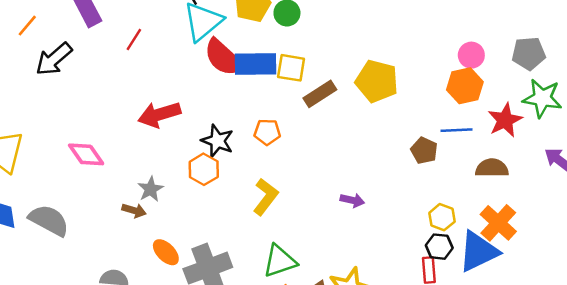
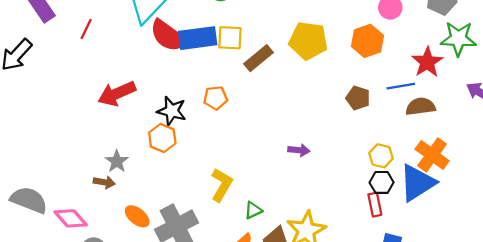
orange hexagon: (465, 86) -> (367, 41), moved
blue line: (456, 130) -> (401, 86), moved
pink diamond: (86, 154) -> (71, 218), moved
yellow L-shape: (266, 197) -> (222, 185), moved
green triangle: (280, 261) -> (253, 210), moved, size x0.6

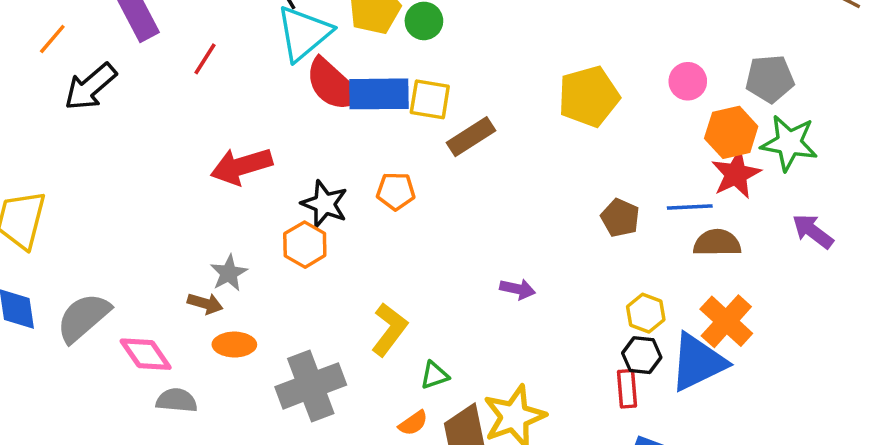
yellow pentagon: (308, 41) -> (589, 96), moved, turned -30
orange hexagon: (367, 41) -> (731, 132), moved
gray semicircle: (29, 200) -> (83, 318), turned -69
orange ellipse: (137, 216) -> (234, 345), moved, turned -45

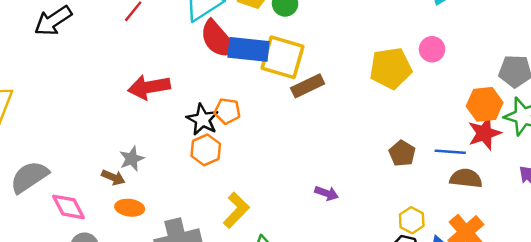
pink circle: (688, 81) -> (432, 49), moved
yellow square: (430, 99) -> (283, 57), size x1.5
orange pentagon: (396, 191) -> (227, 111), moved
orange hexagon: (305, 245) -> (206, 150), moved

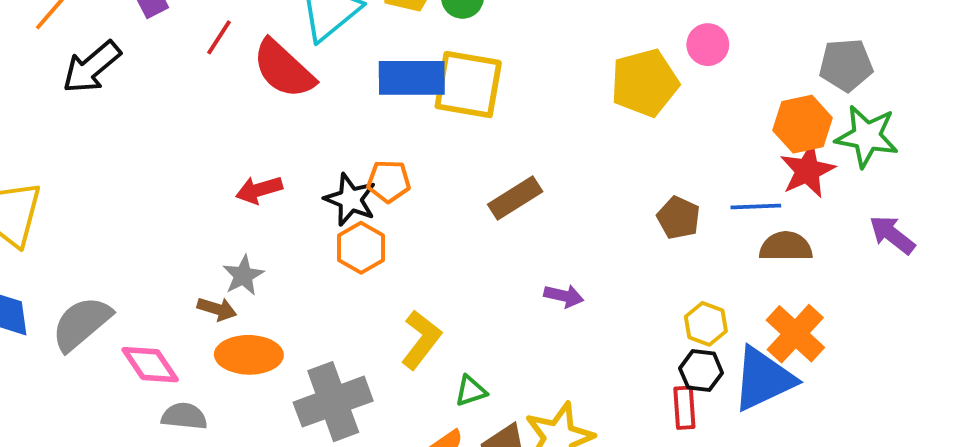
red semicircle: (218, 39) -> (284, 69), moved
brown rectangle: (308, 86) -> (515, 198), moved
red arrow: (149, 87) -> (259, 190), moved, size x0.7
orange ellipse: (130, 208) -> (249, 355), size x1.4

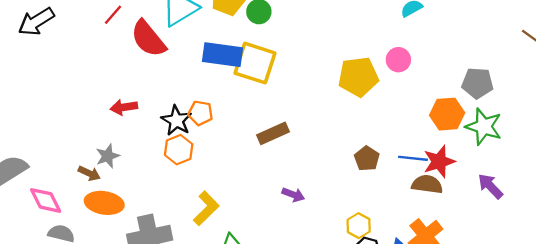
red star: (807, 171) -> (439, 162), moved
yellow hexagon: (706, 324) -> (359, 226), moved

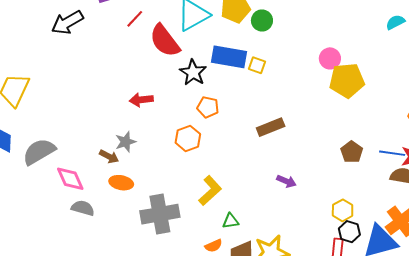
pink circle: (398, 60) -> (330, 58), moved
yellow square: (255, 63) -> (257, 65), size x0.5
black star: (176, 120) -> (193, 72), moved
orange ellipse: (104, 203) -> (121, 183), size x0.7

